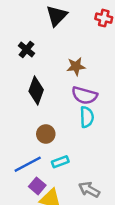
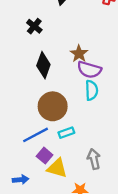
brown star: (76, 66) -> (79, 54), moved, turned -30
brown circle: (46, 134) -> (53, 106), size x1.6
gray arrow: (89, 190) -> (94, 159), turned 48

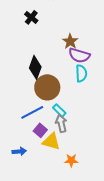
black diamond: (43, 65) -> (35, 67), moved
cyan rectangle: (66, 133) -> (59, 110), turned 64
gray arrow: (94, 159) -> (61, 123), moved

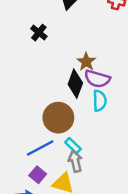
black diamond: (35, 67) -> (75, 84), moved
purple square: (40, 130) -> (38, 175), moved

